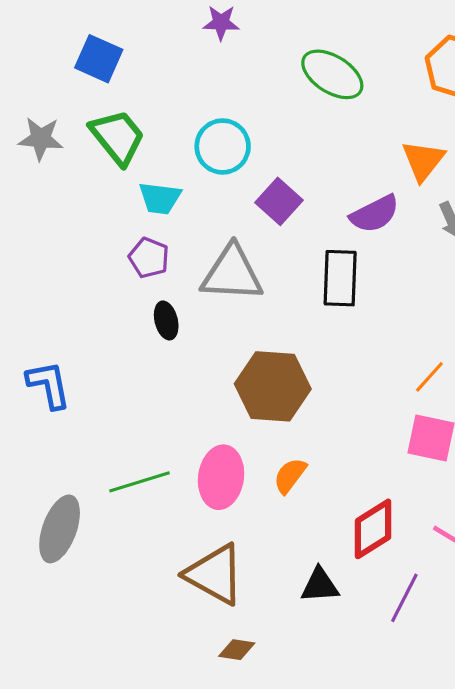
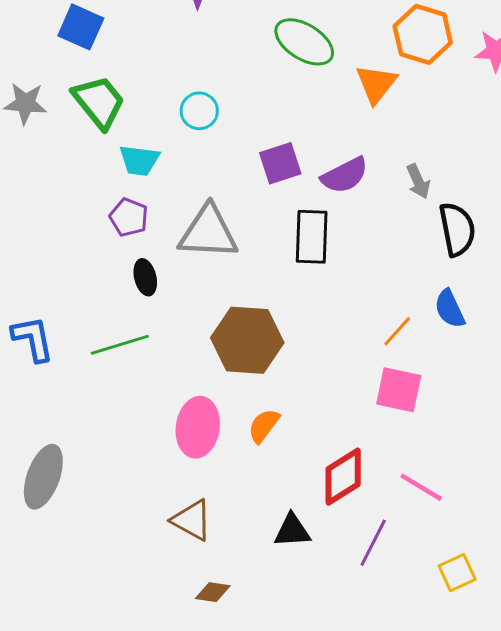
cyan circle: (223, 146) -> (199, 111), size x0.7
orange triangle: (423, 161) -> (376, 84), moved
purple square: (279, 201) -> (280, 163), moved, turned 30
green line: (140, 482) -> (120, 345), moved
brown triangle: (215, 574) -> (192, 520), size x0.7

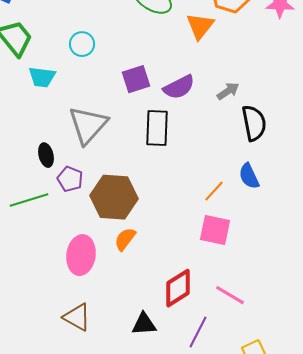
gray arrow: (418, 181) -> (228, 91), turned -100
purple pentagon: (129, 217) -> (70, 179), moved
gray triangle: (208, 232) -> (88, 125), turned -51
orange semicircle: (264, 426) -> (125, 239), moved

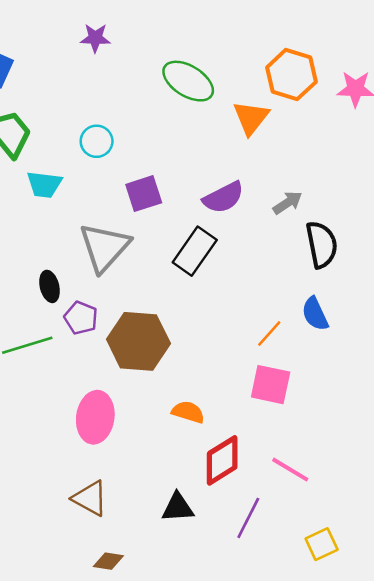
purple square: (136, 79) -> (144, 194), moved
black rectangle: (157, 128) -> (195, 251), turned 33
orange semicircle: (125, 239) -> (188, 412), moved, turned 70

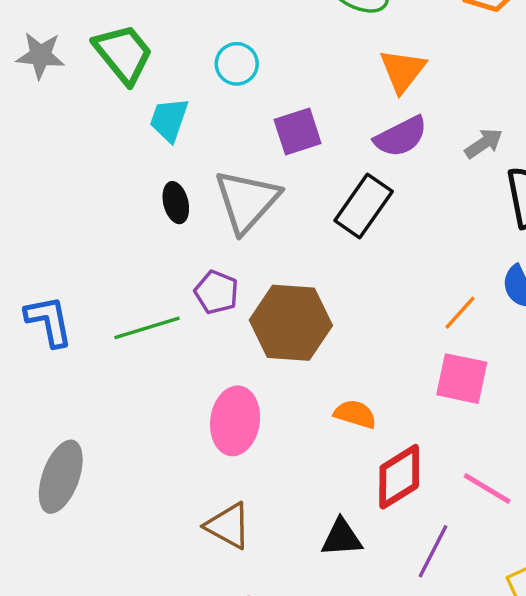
orange triangle: (251, 118) -> (403, 71), moved
cyan trapezoid: (44, 184) -> (169, 120), turned 102
black ellipse: (50, 286) -> (176, 203), moved

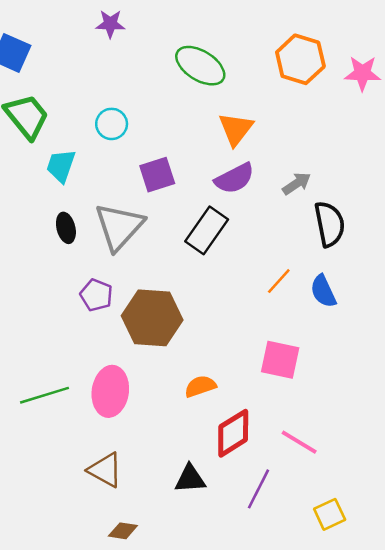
orange line: (460, 313) -> (279, 281), moved
green line: (147, 328) -> (44, 395), moved
orange semicircle: (355, 414) -> (200, 386), turned -36

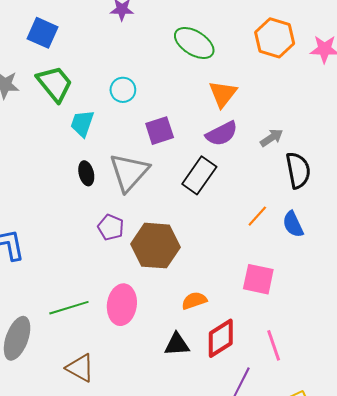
pink line: (299, 442) -> (274, 345), turned 40
brown triangle: (105, 470) -> (80, 368), moved
black triangle: (190, 479) -> (177, 344), moved

